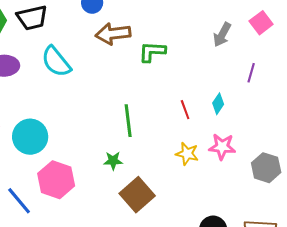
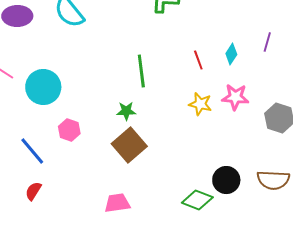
purple line: (251, 73) -> (267, 42), moved
pink hexagon: (56, 180) -> (69, 130), size x0.6
brown square: (137, 195) -> (129, 145), moved

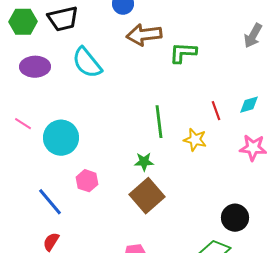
cyan diamond: (231, 54) -> (249, 105), turned 40
yellow star: (200, 104) -> (195, 140), moved
black circle: (226, 180) -> (235, 218), moved

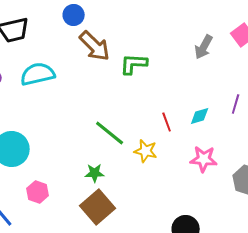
brown arrow: (144, 35) -> (95, 46), turned -128
cyan semicircle: (87, 63) -> (38, 74), turned 116
green line: (159, 122) -> (110, 133), turned -44

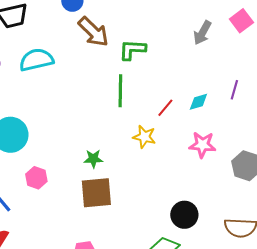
red line: (167, 122) -> (165, 108), turned 60
green line: (110, 133) -> (120, 91), moved, turned 52
brown square: (98, 207) -> (96, 193), turned 36

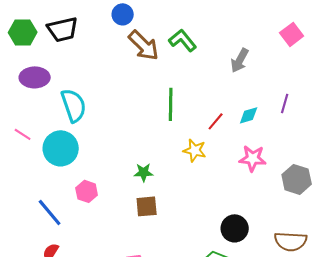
gray arrow: (202, 33) -> (240, 60), moved
green L-shape: (132, 50) -> (183, 40), moved, turned 48
cyan semicircle: (36, 60) -> (74, 105), moved, turned 84
brown square: (96, 193) -> (147, 206), size x0.7

